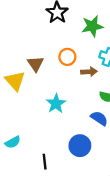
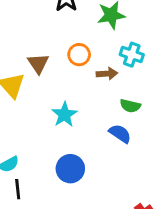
blue circle: (80, 146) -> (70, 169), moved
black line: (45, 162) -> (18, 189), moved

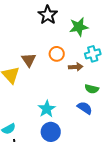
cyan cross: (132, 55) -> (93, 54), turned -35
cyan star: (64, 115) -> (47, 109), moved

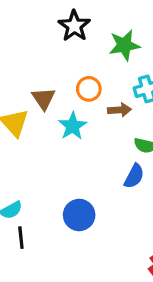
blue semicircle: (85, 108) -> (134, 176), turned 84
cyan star: (47, 109) -> (73, 126), moved

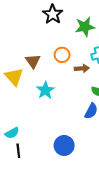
cyan star: (73, 126) -> (45, 90), moved
blue circle: (79, 215) -> (64, 145), moved

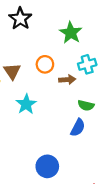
black star: (53, 14) -> (20, 19), moved
green star: (85, 27) -> (71, 33), turned -30

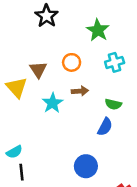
brown arrow: (67, 80) -> (80, 91), moved
blue circle: (47, 166) -> (86, 166), moved

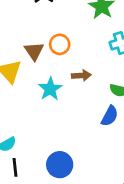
orange circle: (72, 62) -> (60, 44), moved
blue circle: (86, 166) -> (60, 165), moved

